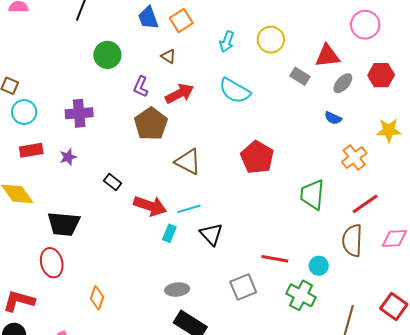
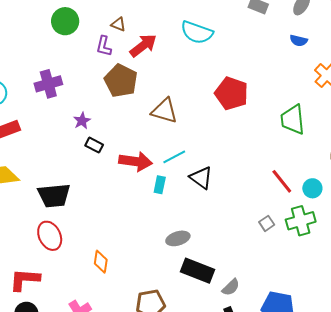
brown triangle: (168, 56) -> (118, 24), moved
purple star: (68, 157) -> (82, 121), moved
red line: (275, 259) -> (282, 181), moved, turned 52
gray square: (243, 287) -> (267, 223), moved, size x0.6
green cross: (301, 295) -> (301, 221), turned -32

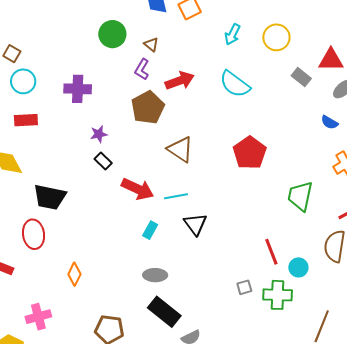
brown triangle: (118, 24) -> (151, 44), moved
cyan rectangle: (160, 185) -> (150, 230), moved

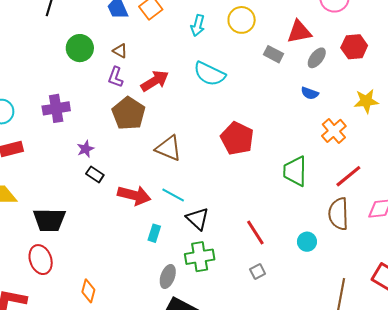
cyan line: (176, 196) -> (173, 195), turned 50
red line: (271, 252) -> (255, 233), moved
gray ellipse: (155, 275) -> (168, 276), turned -60
green cross: (278, 295) -> (200, 257), moved

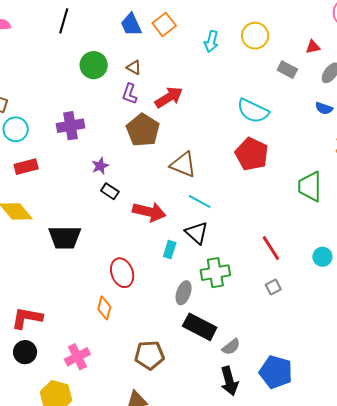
red triangle: (299, 32) -> (313, 47), size x0.6
cyan semicircle: (209, 74) -> (253, 111), moved
cyan line: (173, 195) -> (200, 202), moved
black triangle: (198, 219) -> (197, 233), moved
red ellipse: (41, 260) -> (122, 273), moved

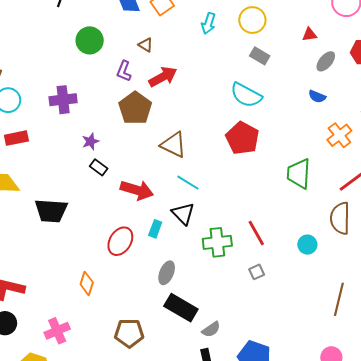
brown triangle: (134, 68) -> (146, 45), moved
gray rectangle: (287, 70) -> (260, 56), moved
red ellipse: (122, 273) -> (120, 241), moved, turned 48
green cross: (215, 273) -> (217, 242), moved

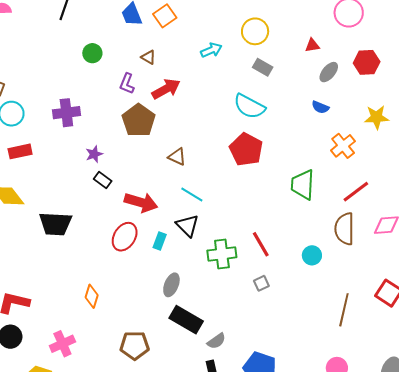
cyan arrow: (208, 23) -> (211, 50), moved, turned -130
green circle: (90, 40) -> (92, 53), size x0.7
brown triangle: (173, 145) -> (177, 157), size x0.7
red ellipse: (120, 241) -> (125, 237), moved

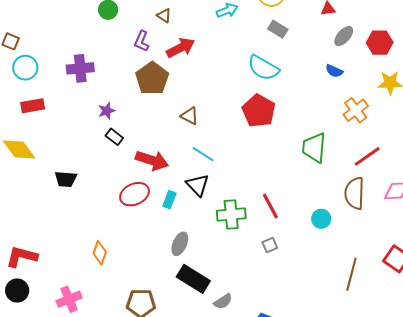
red hexagon: (367, 62) -> (380, 43), moved
black trapezoid: (55, 224) -> (66, 179), size x0.7
red ellipse: (125, 237) -> (135, 194), turned 32

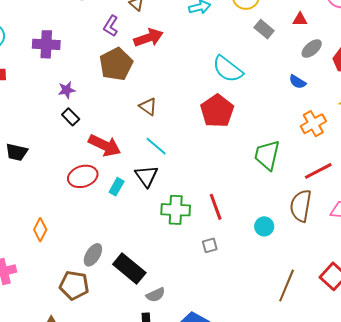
gray rectangle: (278, 29) -> (264, 29), moved
gray ellipse: (180, 244) -> (93, 255), moved

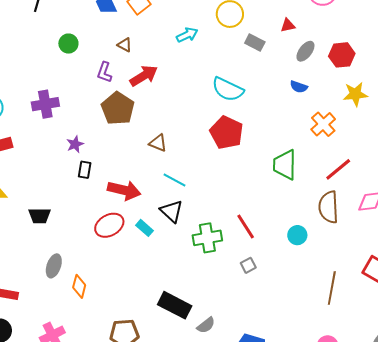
black rectangle: (71, 117) -> (85, 170), turned 66
cyan rectangle: (117, 187) -> (145, 228), turned -66
gray ellipse: (93, 255) -> (54, 266), moved

